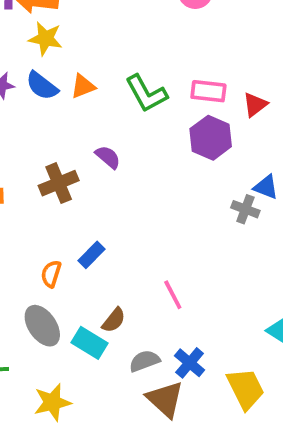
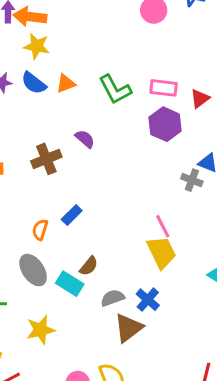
pink line: (173, 295) -> (163, 226), moved
yellow trapezoid: (246, 389) -> (161, 252), moved
brown triangle: (165, 399) -> (128, 328), turned 40

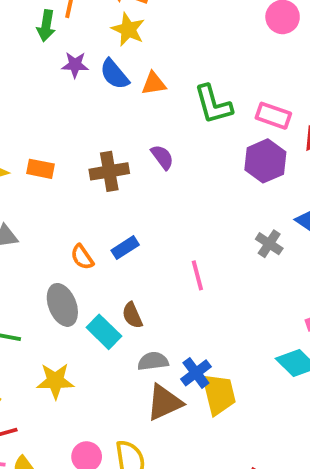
gray cross: (192, 180) -> (269, 244), moved
pink line: (163, 226) -> (197, 275), moved
orange semicircle: (40, 230) -> (82, 257), turned -65
yellow trapezoid: (161, 252) -> (219, 394), moved
brown semicircle: (89, 266) -> (132, 315), turned 105

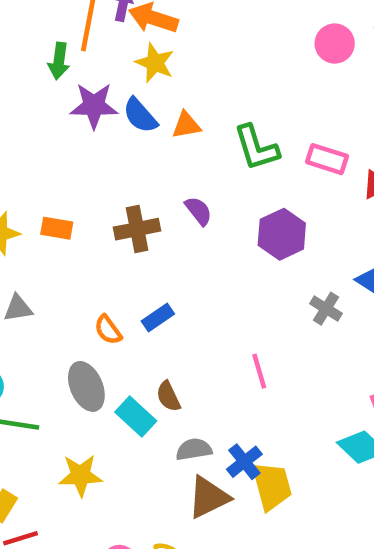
purple star: (75, 65) -> (94, 106), size x1.5
purple hexagon: (265, 161) -> (282, 234), moved
pink line: (197, 275) -> (259, 371), moved

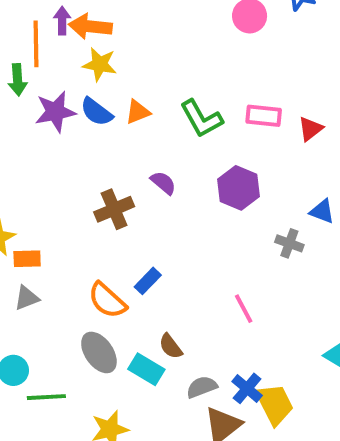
orange rectangle: (57, 228) -> (27, 259), moved
orange semicircle: (108, 330) -> (107, 300), size x1.5

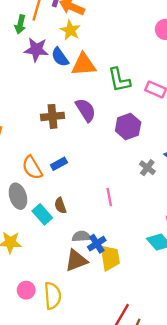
orange triangle: (138, 112) -> (84, 65), size x1.6
purple semicircle: (163, 183) -> (86, 110), size x1.5
gray semicircle: (202, 387) -> (81, 236), moved

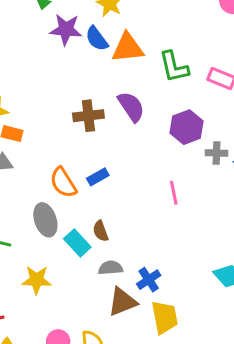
gray cross: (147, 168) -> (216, 153), moved, turned -35
pink line: (109, 197) -> (174, 193), moved
gray semicircle: (81, 236) -> (110, 268), moved
yellow trapezoid: (110, 258) -> (165, 317), moved

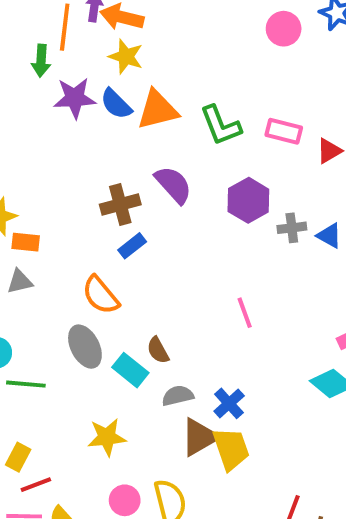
blue rectangle: (98, 177) -> (132, 246), moved
pink line: (174, 193) -> (245, 313), moved
yellow star: (37, 280) -> (107, 437), moved
yellow trapezoid: (165, 317) -> (231, 449), moved

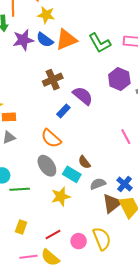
purple semicircle: (173, 185) -> (83, 96), moved
brown cross: (120, 204) -> (53, 80), moved
yellow star: (107, 437) -> (61, 197), moved
red line: (36, 485) -> (53, 235), moved

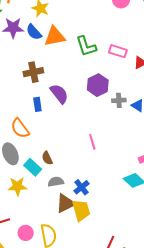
blue rectangle: (63, 111) -> (37, 104), turned -64

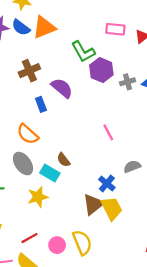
green L-shape: (86, 46) -> (83, 52), moved
gray semicircle: (56, 182) -> (132, 166), moved

